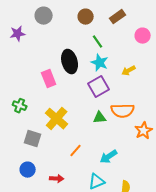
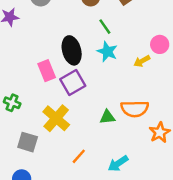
pink circle: (143, 36) -> (160, 44), moved
purple square: (99, 87) -> (73, 83), moved

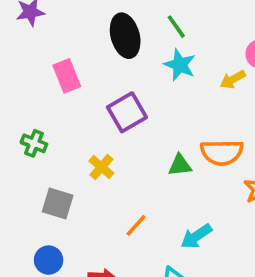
black ellipse: (72, 50) -> (125, 36), moved
pink rectangle: (47, 71) -> (67, 76), moved
yellow cross: (56, 118) -> (101, 167), size x0.6

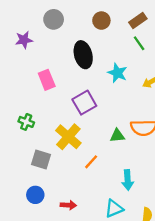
green line: (176, 27) -> (139, 43), moved
yellow cross: (101, 167) -> (68, 137), size x1.6
orange line: (136, 225) -> (91, 162), moved
cyan arrow: (196, 236) -> (128, 180), turned -60

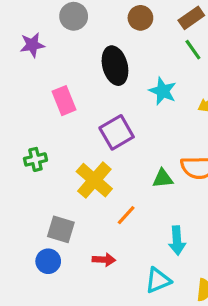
green cross: (26, 122) -> (35, 159), turned -35
gray square: (41, 160) -> (61, 229), moved
red arrow: (68, 205) -> (104, 260), moved

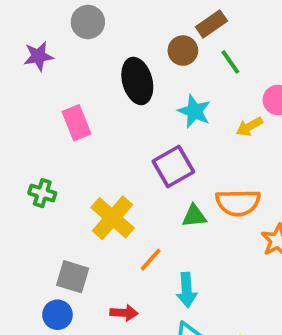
brown circle: (140, 18) -> (183, 51), moved
brown rectangle: (191, 18) -> (211, 24), moved
purple square: (117, 132) -> (173, 166), moved
green cross: (35, 159) -> (42, 193), turned 30
cyan arrow: (177, 241) -> (187, 290), moved

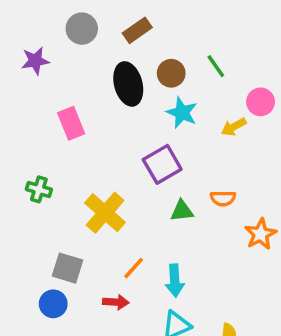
brown rectangle: (211, 24) -> (137, 30), moved
brown circle: (183, 51) -> (171, 73), moved
orange semicircle: (238, 203) -> (223, 198), size x0.6
orange line: (151, 260) -> (134, 268), moved

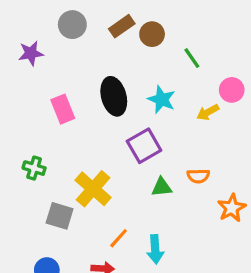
brown circle: (171, 73) -> (152, 34), moved
black ellipse: (128, 84) -> (114, 96), moved
gray square: (67, 268) -> (60, 216), moved

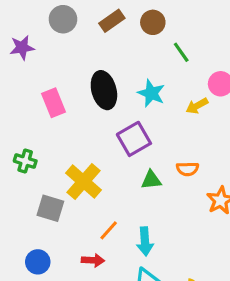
brown circle: (152, 34) -> (153, 22), moved

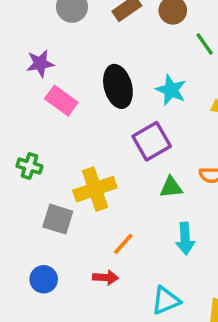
purple star: (22, 48) -> (40, 63), moved
pink rectangle: (54, 103) -> (61, 101), turned -32
yellow cross: (83, 182) -> (95, 189), turned 30
cyan arrow: (145, 241) -> (185, 239), moved

